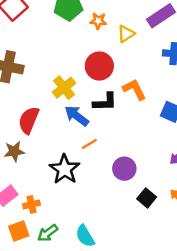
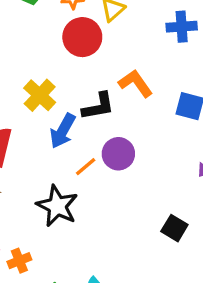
red circle: (99, 66) -> (82, 37), moved
blue arrow: (77, 116) -> (63, 131), turned -90
purple circle: (124, 169) -> (118, 154), moved

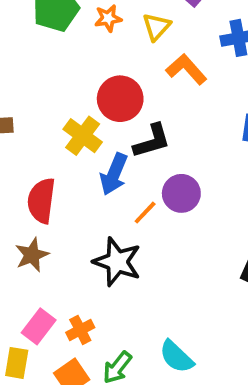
red circle: (82, 37) -> (120, 99), moved
orange L-shape: (136, 83) -> (186, 69), moved

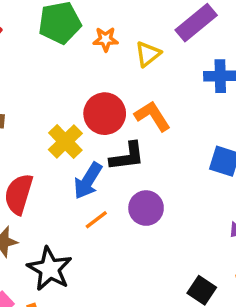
orange L-shape: (186, 69) -> (152, 116), moved
orange line: (145, 213) -> (96, 220), moved
black star: (117, 262) -> (50, 269), moved

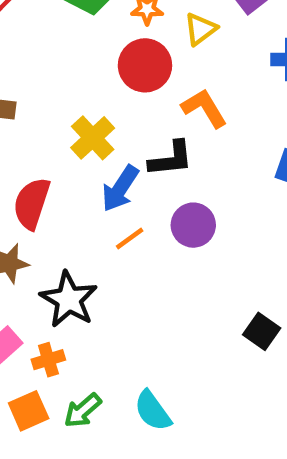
red circle: (105, 114) -> (145, 65), moved

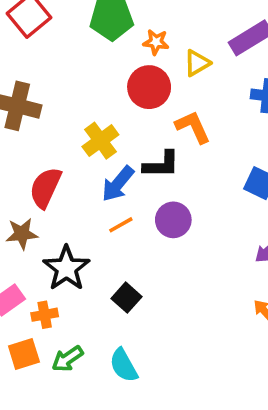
black square: (262, 331) -> (126, 298), moved

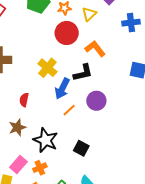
red semicircle: (45, 188) -> (24, 100), size x0.6

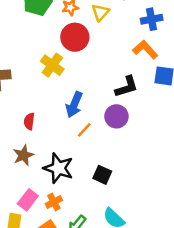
orange L-shape: (95, 49) -> (145, 50), moved
yellow cross: (47, 68) -> (52, 65), moved
black L-shape: (83, 73) -> (127, 87), moved

